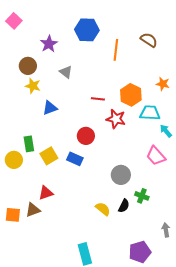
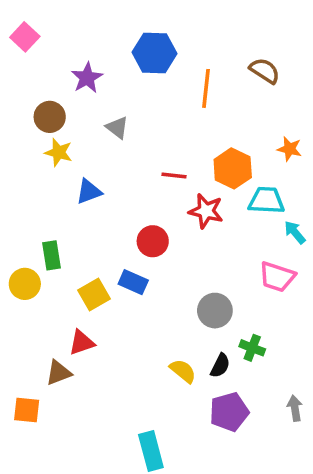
yellow square: (49, 156) -> (94, 295), moved
pink trapezoid: (156, 156) -> (277, 277), turned -30
orange square: (13, 215) -> (27, 410), moved
purple pentagon: (140, 252) -> (229, 412), moved

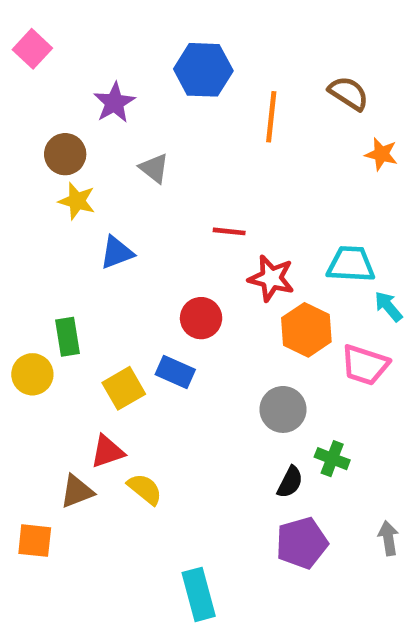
orange star: (290, 149) -> (381, 154), moved
orange hexagon: (233, 168) -> (306, 330), moved
yellow semicircle: (183, 371) -> (145, 489), moved

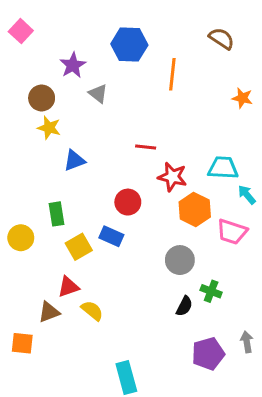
brown semicircle: (349, 93) -> (222, 39), moved
gray triangle: (154, 168) -> (98, 94), moved
green rectangle: (68, 337) -> (56, 214), moved
purple pentagon: (302, 543) -> (208, 354), moved

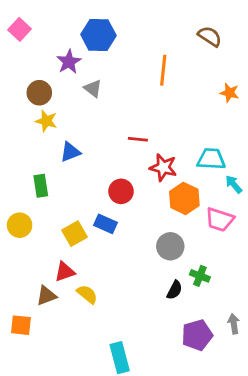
blue hexagon: (129, 44) -> (98, 35), moved
green rectangle: (56, 214) -> (41, 186), moved

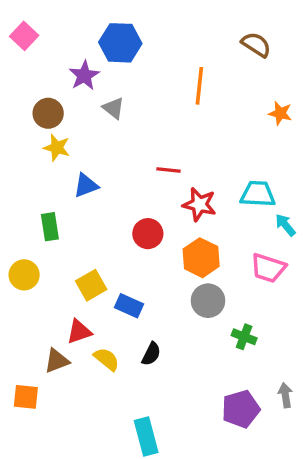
orange hexagon: (184, 198) -> (201, 258), moved
blue rectangle: (105, 224) -> (129, 306), moved
black semicircle: (175, 290) -> (151, 354), moved

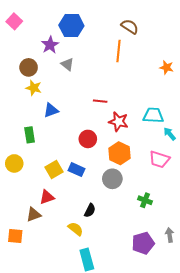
brown semicircle: (256, 45) -> (130, 27), moved
gray circle: (208, 301) -> (112, 179), moved
blue rectangle: (129, 306) -> (77, 170), moved
yellow semicircle: (107, 359) -> (76, 229), moved

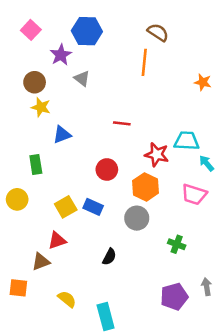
pink square: (14, 21) -> (31, 30), moved
red star: (118, 122) -> (157, 155), moved
yellow semicircle: (76, 229) -> (67, 299), moved

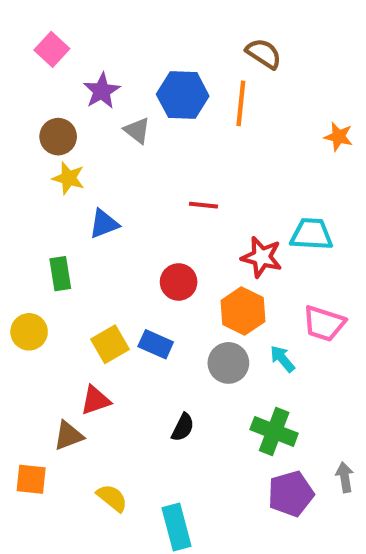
blue hexagon: (87, 31) -> (183, 95), moved
cyan arrow: (207, 163) -> (282, 359), moved
green cross: (177, 244) -> (274, 431), moved, size x1.5

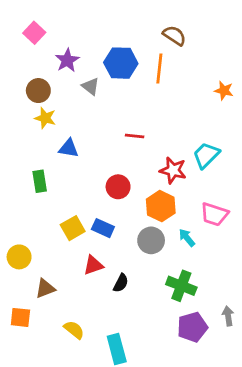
blue triangle: (104, 224) -> (69, 148), turned 30
cyan trapezoid: (311, 234) -> (206, 155), turned -48
yellow circle: (29, 332) -> (19, 257), moved
red triangle: (96, 400) -> (93, 265), moved

